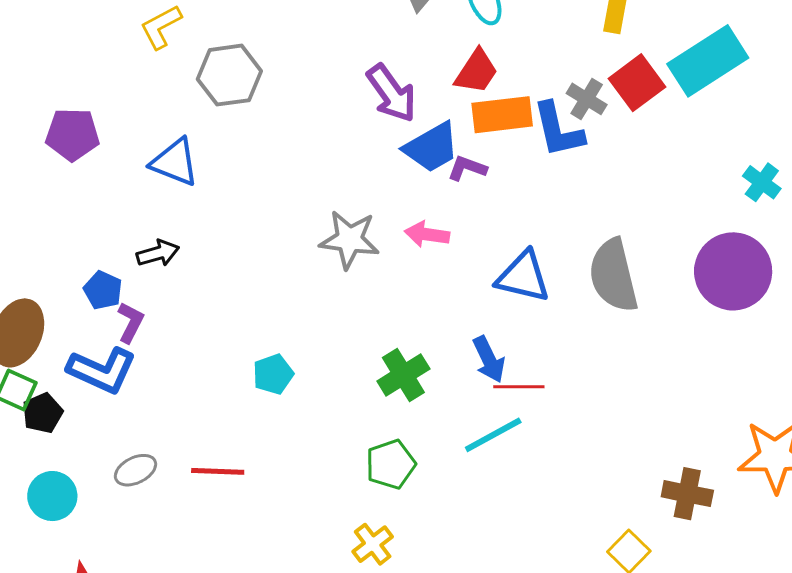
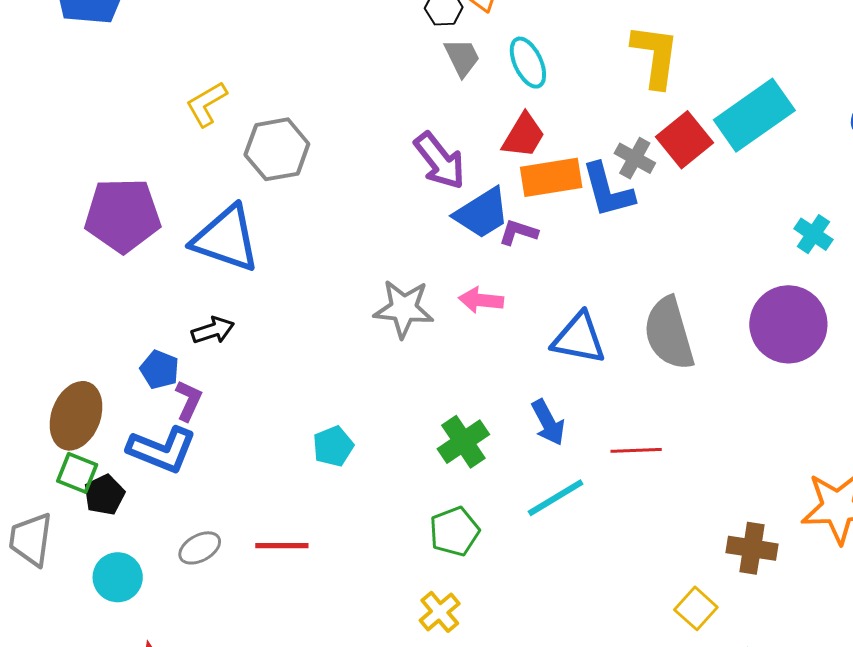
purple pentagon: (72, 135) -> (123, 215), size x1.4
blue triangle: (175, 162) -> (226, 239), size x1.4
red line: (519, 387) -> (636, 450), moved

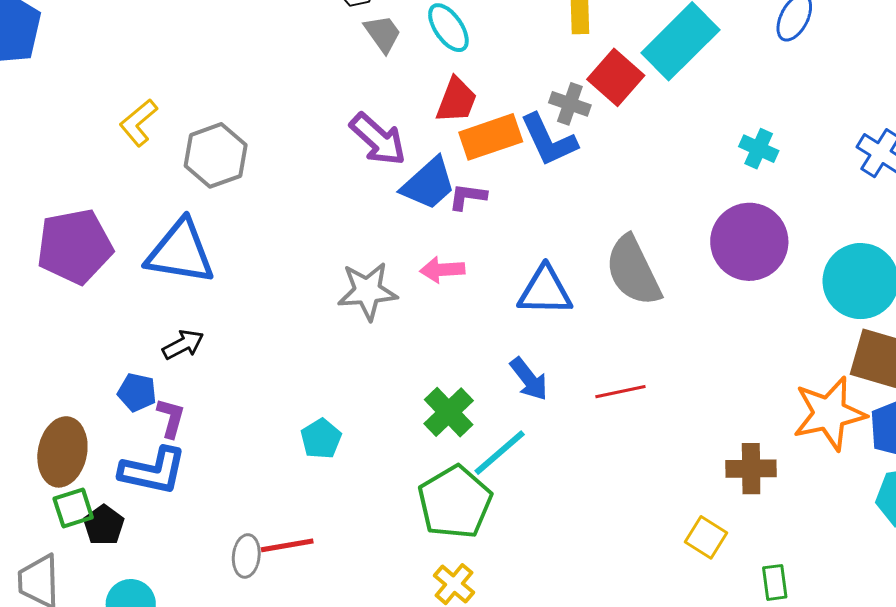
green square: (77, 473) -> (73, 508), turned -30
cyan line: (556, 498) -> (500, 453), moved
green pentagon: (454, 531) -> (455, 502), size x1.5
gray ellipse: (200, 548) -> (246, 556), moved, turned -45

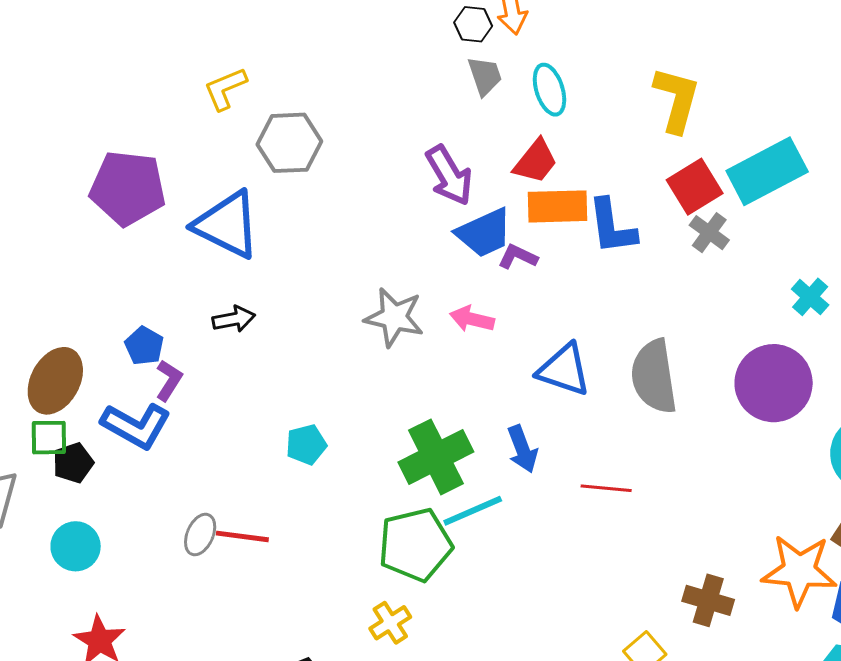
gray cross: (570, 104) -> (709, 233), moved
black arrow: (183, 345) -> (234, 319), moved
green cross: (449, 412) -> (436, 457), size x1.4

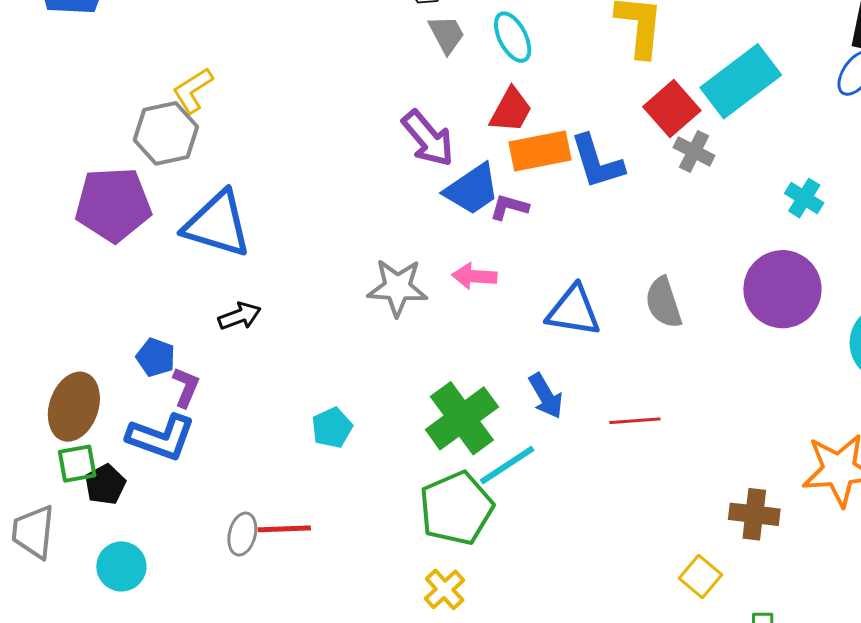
gray hexagon: (289, 143) -> (166, 133), moved
gray semicircle: (654, 377) -> (664, 303), size x0.7

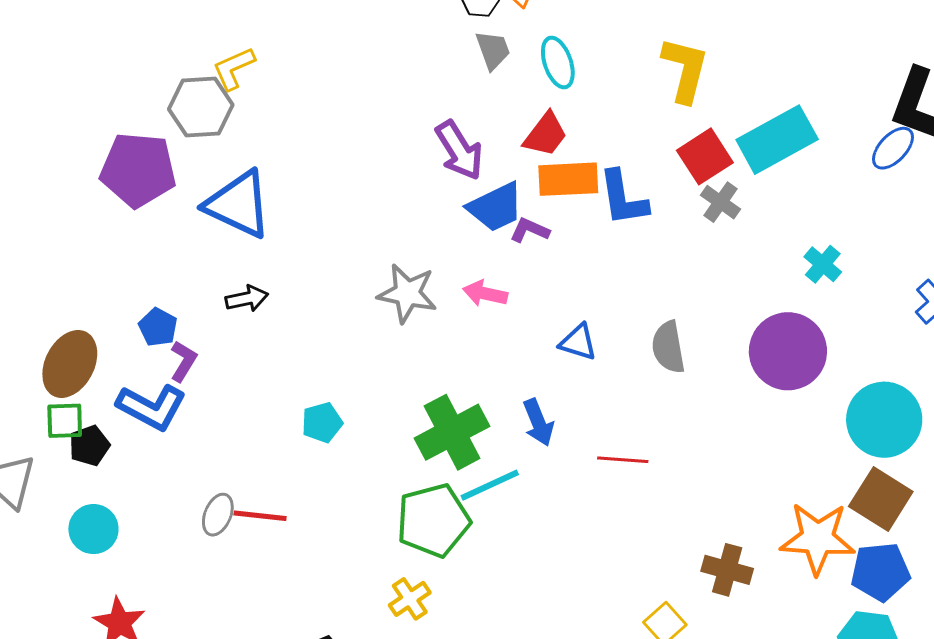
blue triangle: (574, 311) -> (578, 342), size x0.7

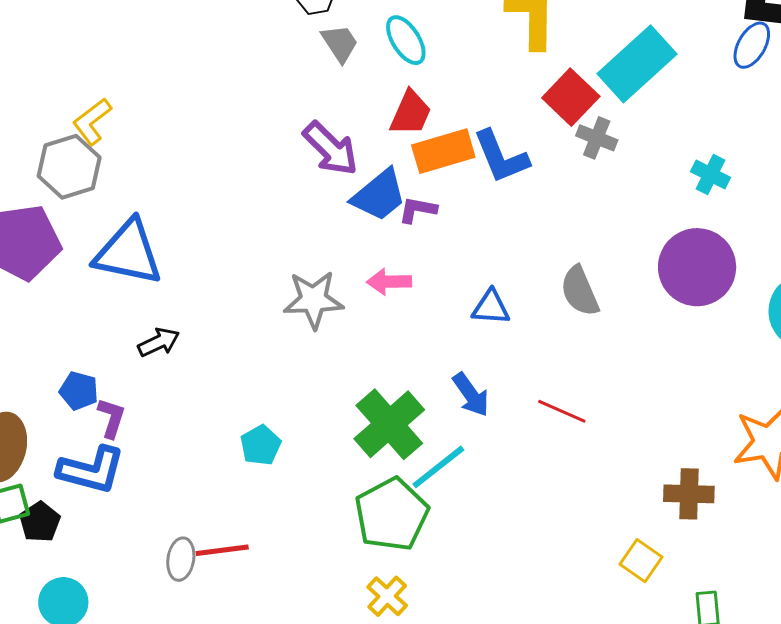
red line: (623, 460) -> (562, 411), turned 33

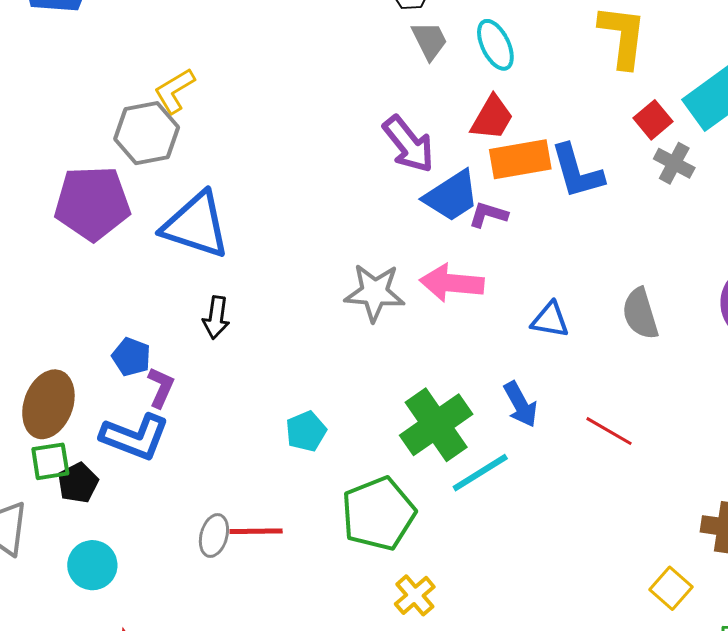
red square: (571, 97) -> (653, 120), size x0.7
pink arrow: (389, 282) -> (452, 283), size x1.4
black arrow: (159, 342) -> (216, 318), turned 117
green pentagon: (392, 514) -> (378, 514), moved

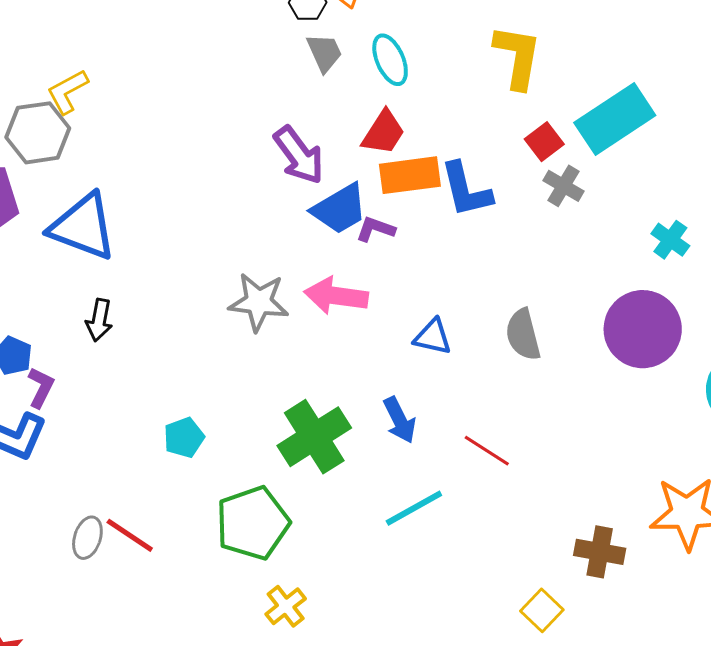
cyan line: (480, 473) -> (414, 508), moved
red line: (256, 531) -> (130, 535), turned 32

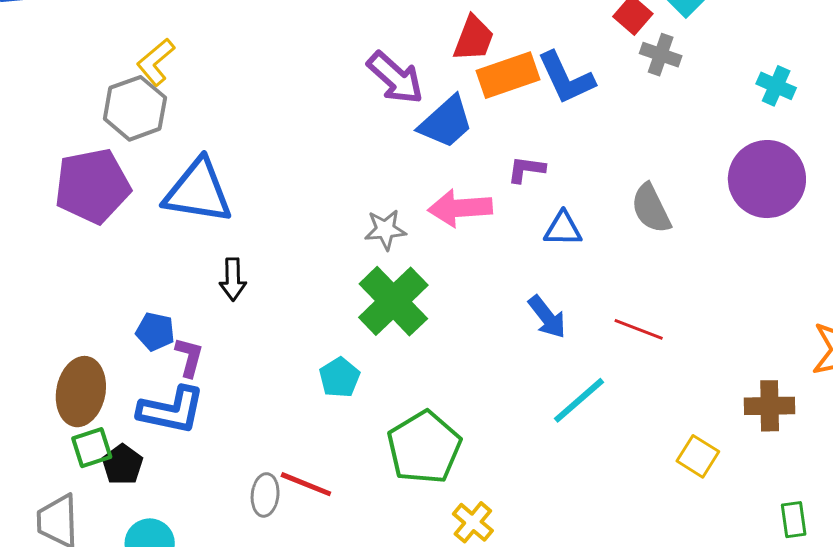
purple L-shape: (375, 229) -> (526, 169), moved
gray star: (259, 302) -> (385, 230), size x0.7
green cross: (314, 437) -> (393, 301), moved
yellow square: (542, 610) -> (698, 456), moved

